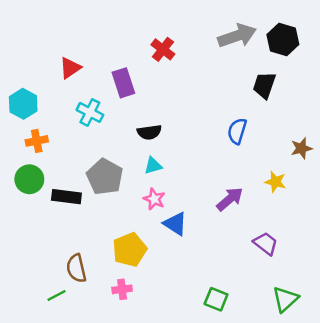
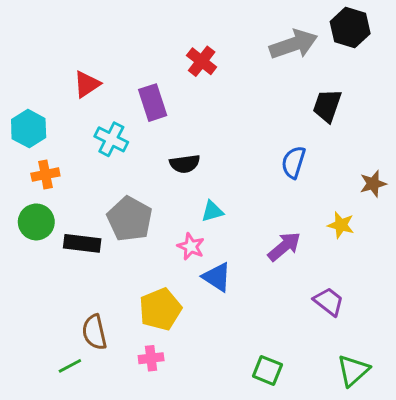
black hexagon: (283, 39) -> (350, 28), moved
cyan triangle: (153, 166) -> (212, 211), moved

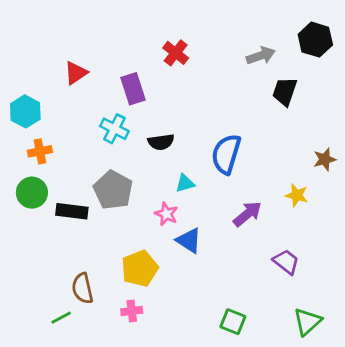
black hexagon: (350, 28) -> (315, 40), moved
gray arrow: (293, 44) -> (261, 56), moved, size x0.7
cyan cross: (111, 139) -> (114, 129), moved
blue semicircle: (293, 162) -> (226, 154), moved, size x1.4

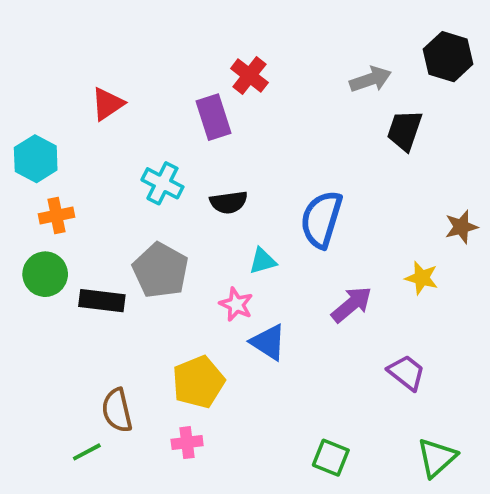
purple rectangle: (133, 89) -> (214, 117), moved

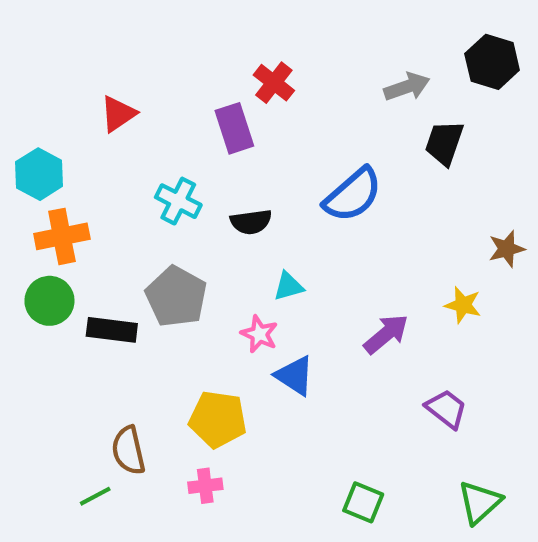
orange cross: (56, 216) -> (62, 236), size x1.4
blue semicircle: (321, 219) -> (353, 195), moved, turned -148
yellow pentagon: (198, 382) -> (218, 419), turned 30

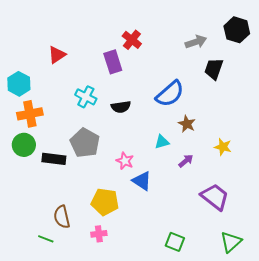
brown star: (507, 249) -> (187, 124), moved, turned -30
cyan triangle: (288, 286) -> (162, 142), moved
purple arrow: (386, 334) -> (186, 161), size x0.7
purple trapezoid: (446, 409) -> (215, 197), size x1.4
green line: (95, 496) -> (46, 239), turned 49

